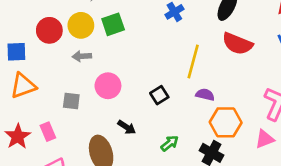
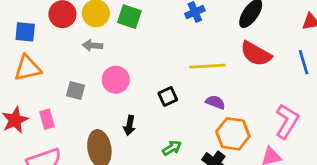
green square: (113, 24) -> (129, 17), turned 30
yellow line: (193, 61) -> (207, 66), turned 64
black arrow: (127, 127) -> (129, 125), turned 60

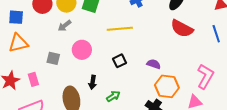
gray arrow: (93, 45) -> (65, 26), turned -40
yellow line: (207, 66) -> (120, 29), moved
green arrow: (172, 148) -> (113, 96), moved

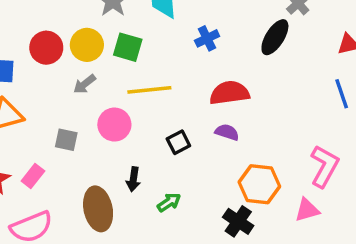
yellow line: (120, 29) -> (149, 90), moved
red semicircle: (182, 29) -> (229, 93), moved, turned 145
purple semicircle: (154, 64) -> (227, 132), moved
pink rectangle: (33, 79) -> (33, 176), turned 56

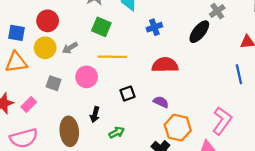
yellow circle: (87, 45) -> (45, 48), moved
purple semicircle: (227, 132) -> (161, 102), moved

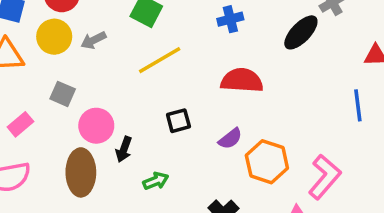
yellow line: (112, 57) -> (160, 60), turned -36
pink circle: (87, 77) -> (96, 126), moved
purple semicircle: (161, 102) -> (230, 139), turned 112
orange hexagon: (178, 128) -> (267, 162), moved

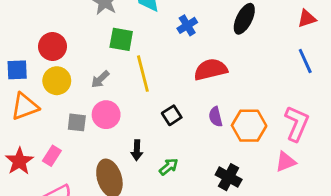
gray arrow: (94, 40) -> (100, 79), moved
yellow line: (160, 60) -> (143, 74), turned -57
pink circle: (96, 126) -> (106, 115), moved
purple semicircle: (230, 139) -> (216, 117), turned 132

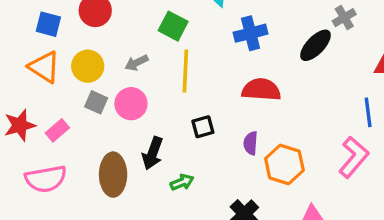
blue cross: (187, 25) -> (250, 33), size x1.4
yellow circle: (57, 81) -> (88, 66), moved
orange triangle: (25, 106) -> (44, 67), turned 36
pink L-shape: (297, 123) -> (354, 157), moved
black arrow: (137, 150) -> (153, 153), size x1.4

